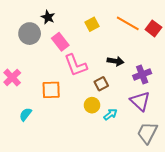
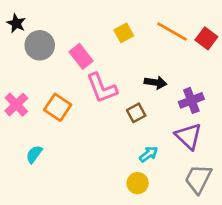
black star: (48, 17) -> (16, 23), moved
orange square: (51, 90) -> (58, 107), moved, turned 36
yellow circle: (92, 105) -> (138, 183), moved

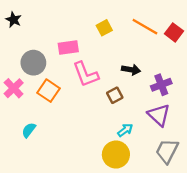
gray circle: (40, 45) -> (33, 63), moved
pink rectangle: (81, 56) -> (68, 48), turned -60
yellow circle: (138, 183) -> (116, 155), size x1.5

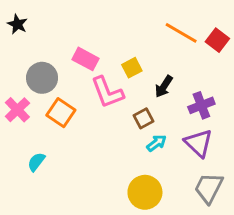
yellow square: (104, 28) -> (132, 68), moved
pink rectangle: (68, 48) -> (86, 59), turned 36
black arrow: (131, 70) -> (164, 86), turned 114
cyan arrow: (125, 130) -> (157, 143), moved

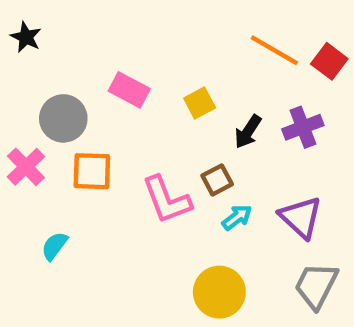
pink L-shape: (107, 92) -> (167, 200), moved
purple cross: (201, 105) -> (303, 127), moved
orange square: (61, 113) -> (92, 171), turned -32

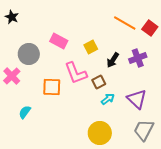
orange square: (92, 171) -> (52, 87), moved
pink L-shape: (167, 200) -> (76, 73), moved

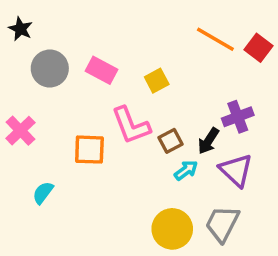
gray circle: (29, 54) -> (50, 68), moved
purple cross: (138, 58) -> (238, 117), moved
black arrow: (113, 60) -> (208, 141), moved
gray trapezoid: (144, 130) -> (222, 224), moved

